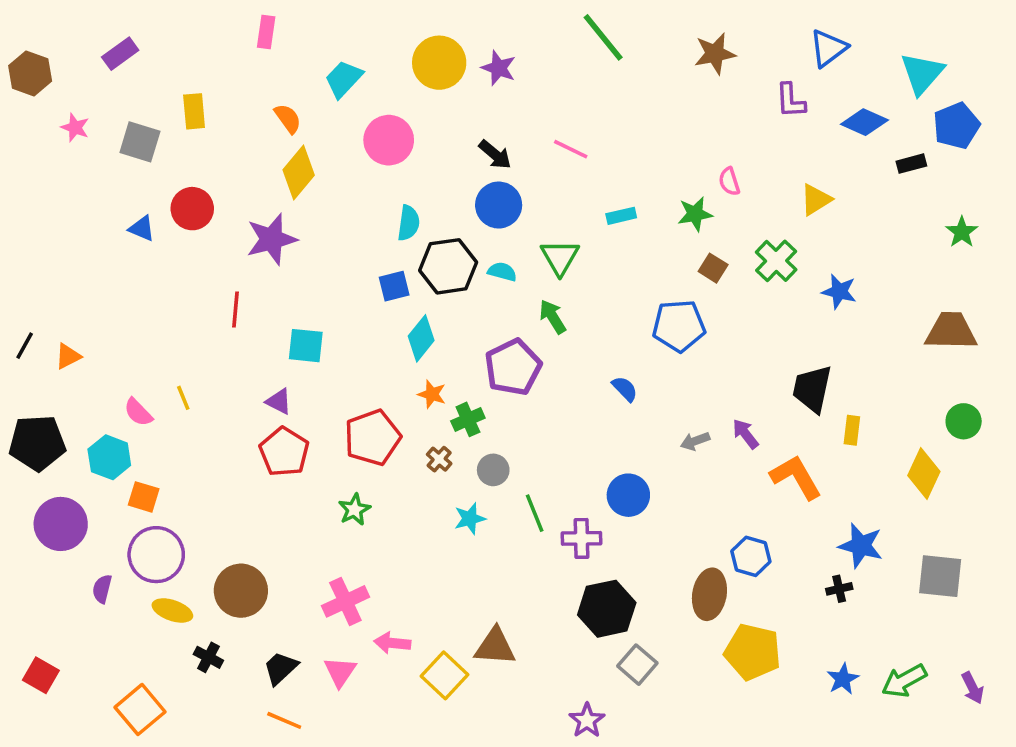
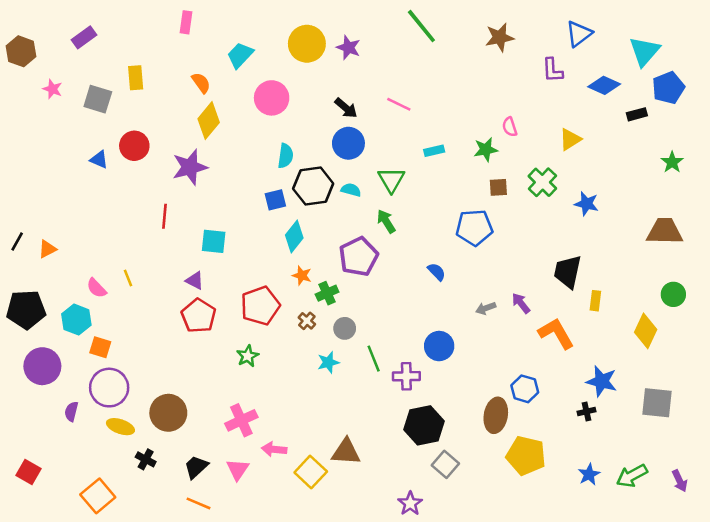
brown square: (713, 268) -> (498, 187), turned -36

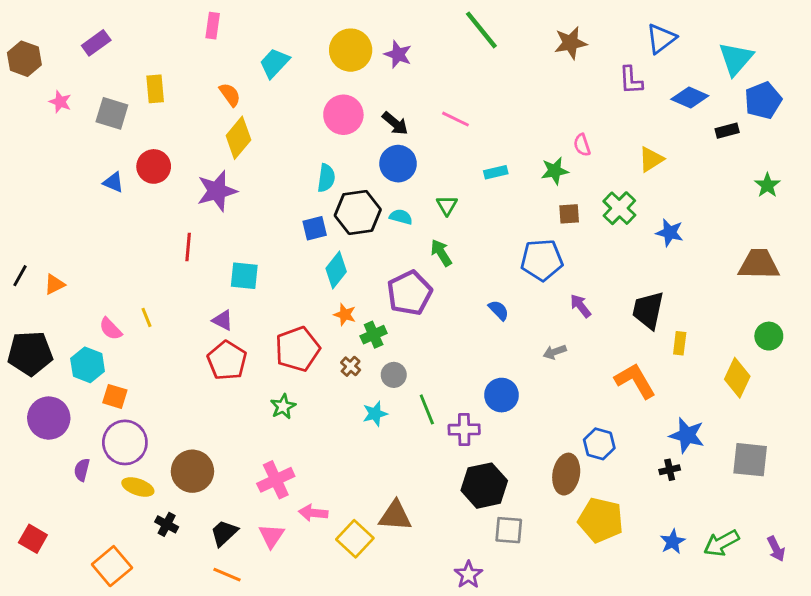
pink circle: (272, 98) -> (343, 115), moved
green triangle: (391, 180) -> (447, 205), size x0.7
purple arrow: (521, 303) -> (581, 306), moved
gray square: (445, 464) -> (509, 530), turned -36

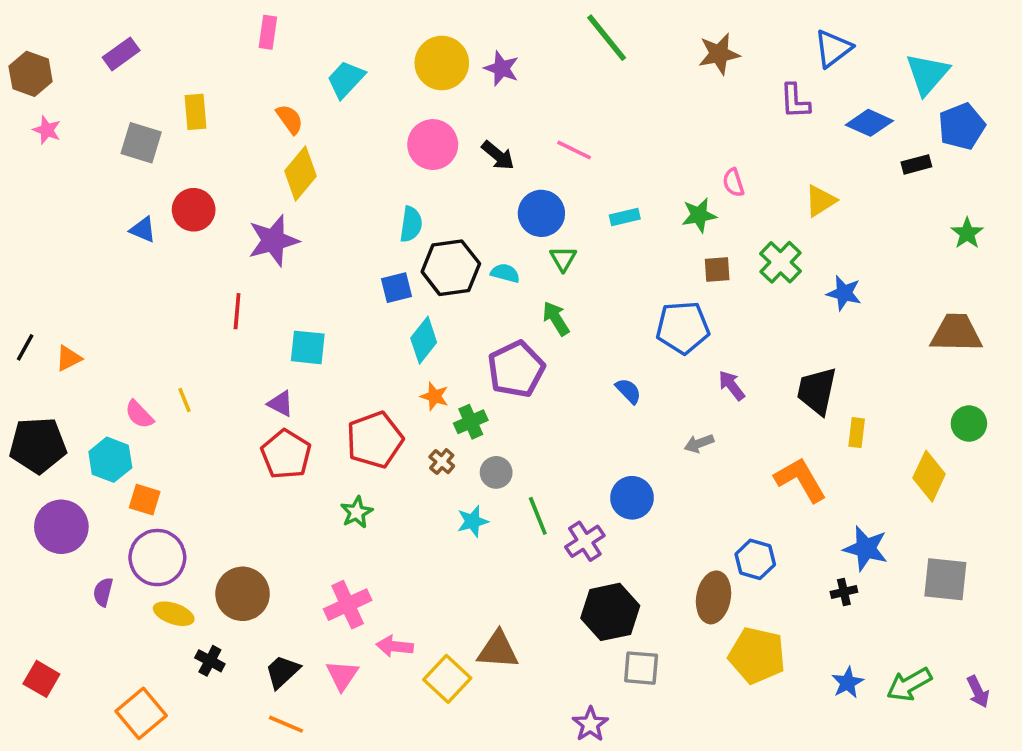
pink star: (60, 102) -> (47, 130), moved
blue circle: (398, 164) -> (541, 213), moved
purple cross: (464, 430) -> (585, 541), turned -32

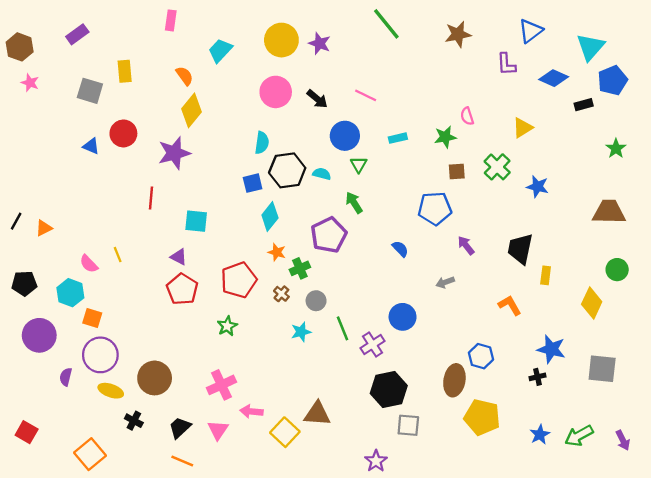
black pentagon: (38, 445) -> (24, 283), size x0.7
orange L-shape: (800, 480) -> (510, 305), size x0.7

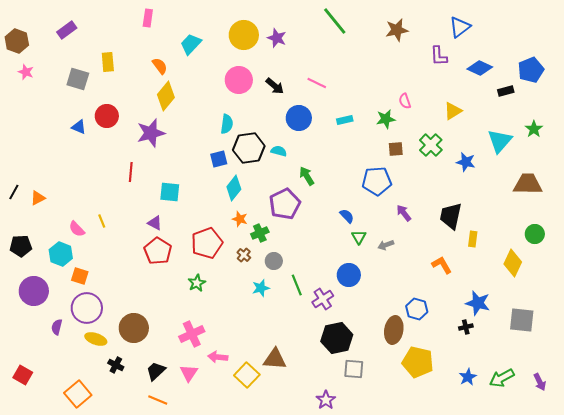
cyan triangle: (591, 47) -> (500, 141), moved
green triangle: (359, 165) -> (359, 237), moved

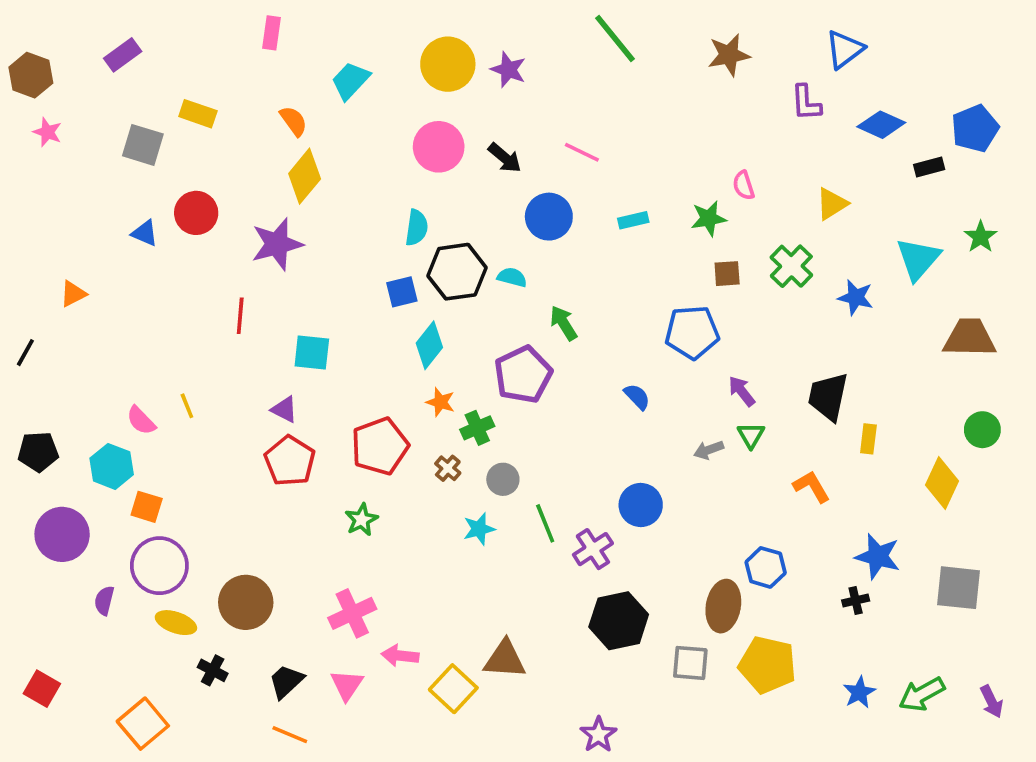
yellow rectangle: (108, 62) -> (198, 114), turned -66
orange triangle: (38, 198) -> (73, 294), moved
green triangle: (359, 237) -> (751, 435), moved
gray square: (354, 369) -> (690, 663), moved

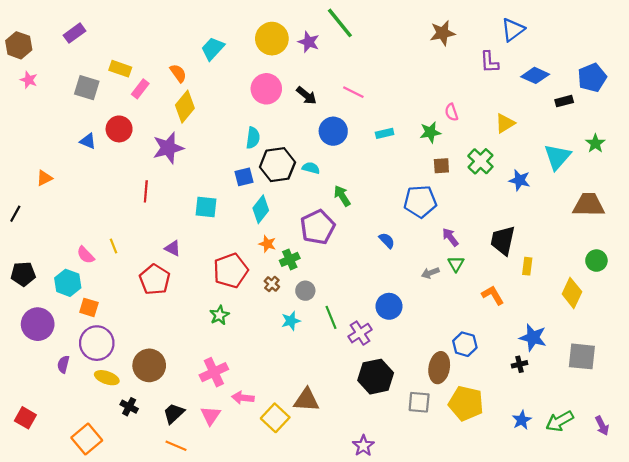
pink rectangle: (271, 33) -> (140, 89), moved, turned 30
green line: (615, 38) -> (340, 23), moved
cyan square: (312, 353) -> (206, 207), moved
red pentagon: (290, 461) -> (155, 280), moved

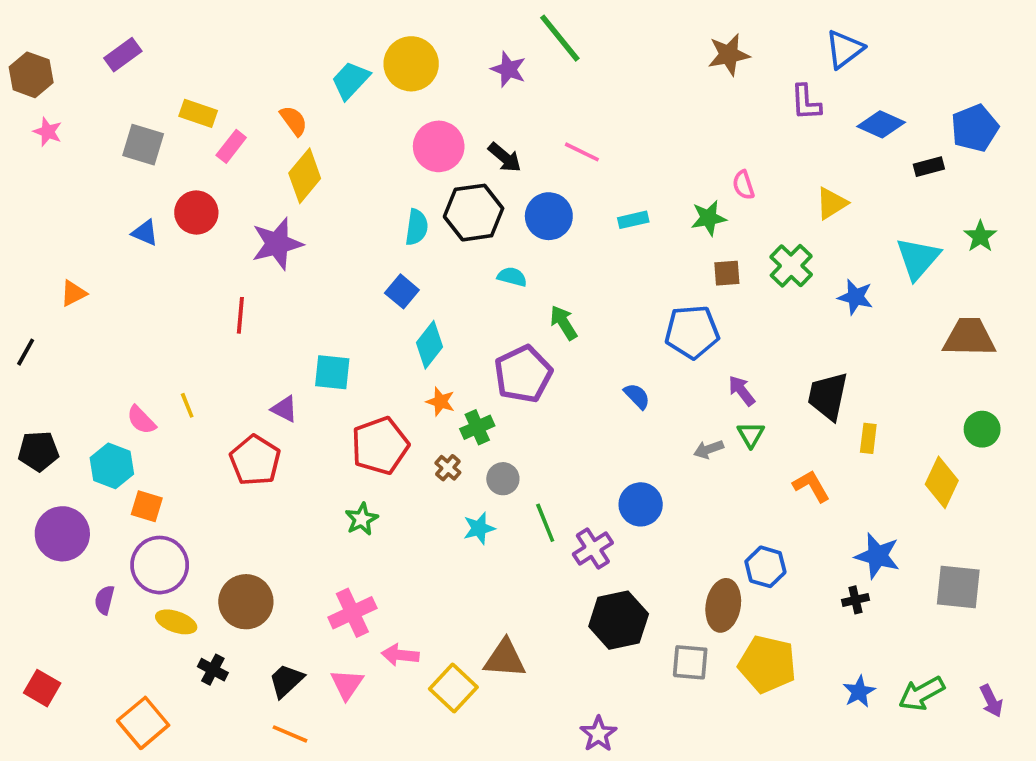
yellow circle: (272, 39) -> (411, 64), moved
black hexagon: (277, 165) -> (474, 213), moved
blue square: (244, 177) -> (402, 291), turned -36
cyan square: (206, 207) -> (332, 372), moved

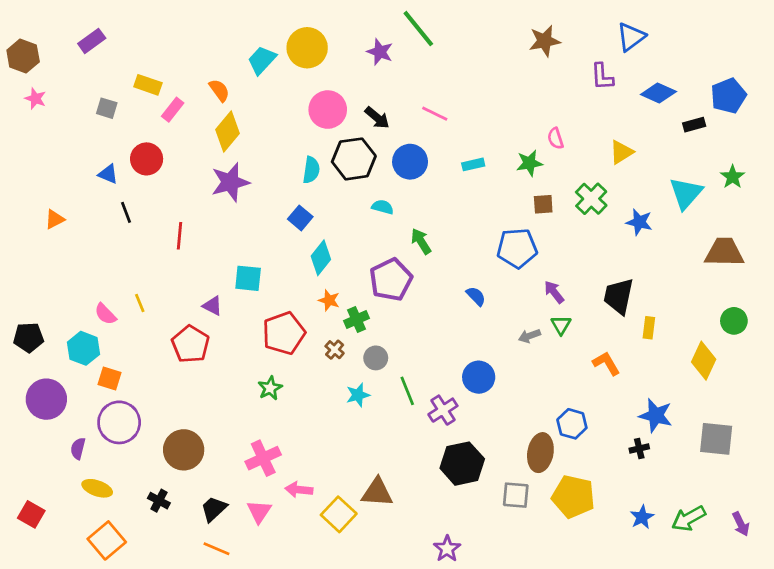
gray square: (143, 145) -> (107, 108), size x0.7
purple star: (277, 244) -> (230, 182), moved
black line: (26, 352) -> (126, 212), moved, turned -50
yellow ellipse: (176, 622) -> (97, 488), moved

